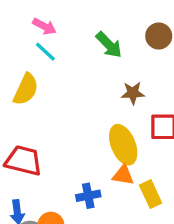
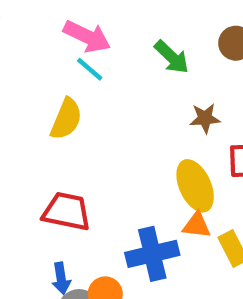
pink arrow: (44, 26) -> (87, 36), size x1.5
blue cross: (88, 196) -> (152, 254), size x1.6

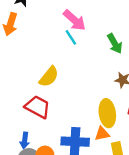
yellow semicircle: (66, 119) -> (49, 77), moved
orange triangle: (197, 225) -> (102, 134), turned -35

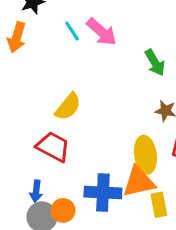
cyan line: (71, 37) -> (72, 31), moved
orange triangle: (102, 134) -> (139, 182), size x1.6

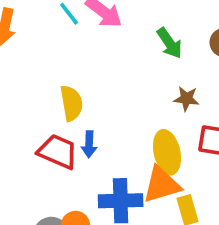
yellow semicircle: (68, 107) -> (71, 103), turned -44
blue arrow: (36, 191) -> (89, 144), moved

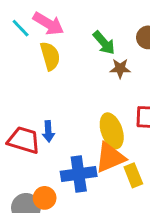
brown star: (186, 99) -> (120, 68), moved
yellow semicircle: (71, 103) -> (50, 56), moved

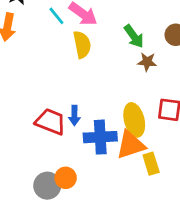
blue cross: (79, 174) -> (100, 137), moved

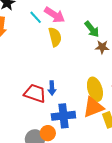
blue cross: (100, 137) -> (63, 116), moved

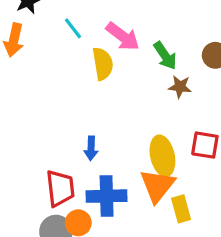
pink arrow: (55, 15) -> (123, 36), moved
red trapezoid: (35, 93) -> (60, 188), moved, turned 60
orange triangle: (93, 107) -> (157, 186), turned -35

